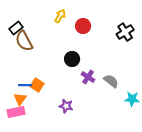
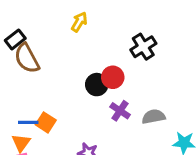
red circle: (83, 26) -> (113, 77), moved
black cross: (125, 32) -> (143, 47), moved
gray semicircle: (111, 81) -> (154, 117), turned -49

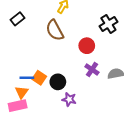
brown semicircle: (27, 58) -> (55, 30), moved
black circle: (97, 85) -> (58, 82), moved

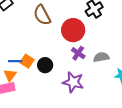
red circle: (87, 46) -> (73, 30), size x1.5
purple star: (69, 99) -> (73, 82), moved, size x1.5

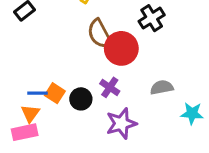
brown semicircle: (42, 15) -> (100, 34), moved
purple cross: (78, 53) -> (110, 87), moved
purple star: (73, 82) -> (121, 124), turned -30

